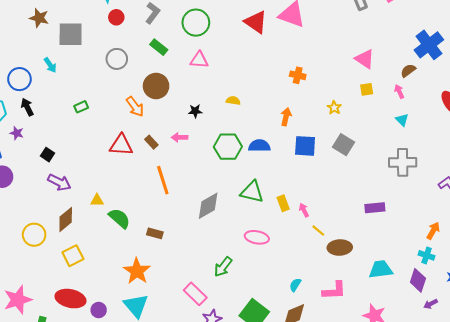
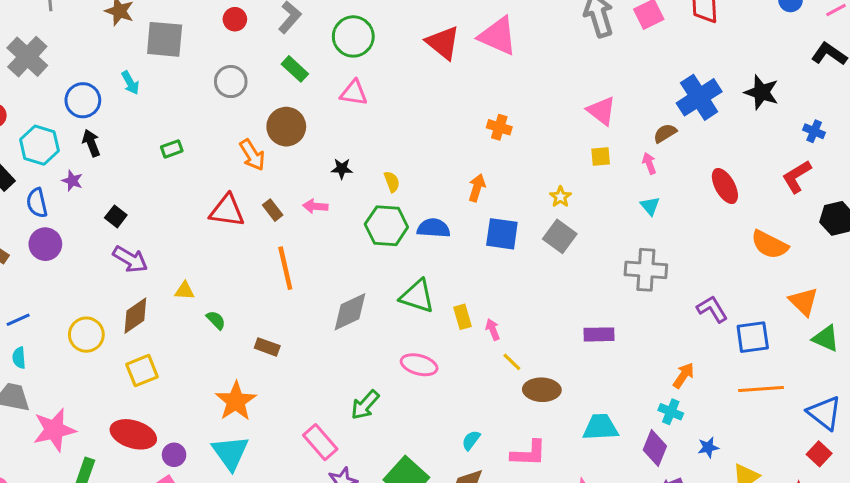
yellow semicircle: (233, 101) -> (392, 182), moved, turned 56
yellow star: (334, 108) -> (560, 197), moved
green semicircle: (119, 218) -> (216, 320), size x0.6

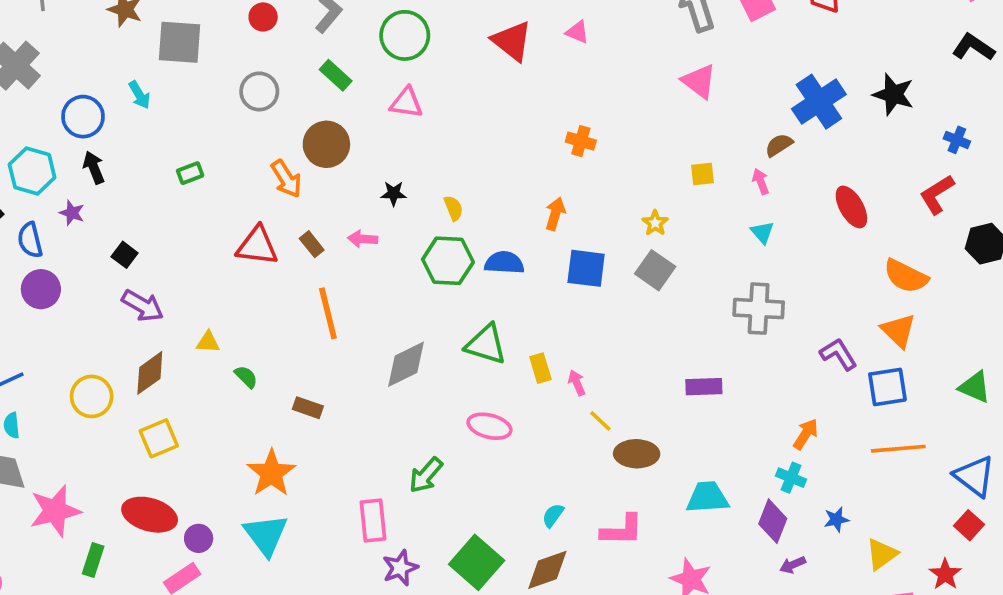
pink triangle: (498, 36) -> (577, 32), size x0.5
pink triangle: (601, 111) -> (699, 81), moved
orange triangle: (804, 301) -> (898, 331), moved
pink rectangle: (320, 442) -> (373, 520), turned 36

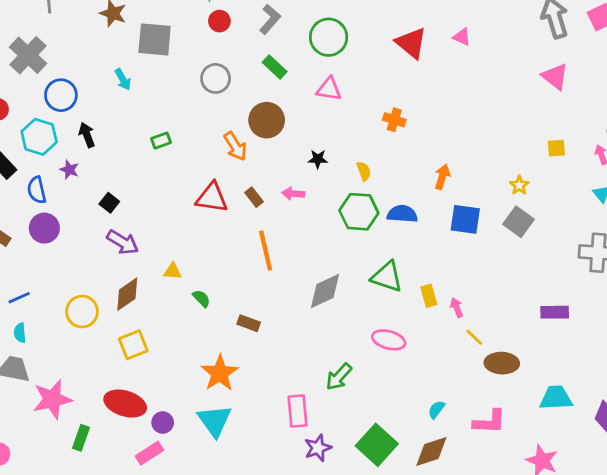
blue circle: (83, 117) -> (61, 95), moved
orange cross: (581, 141) -> (394, 120), moved

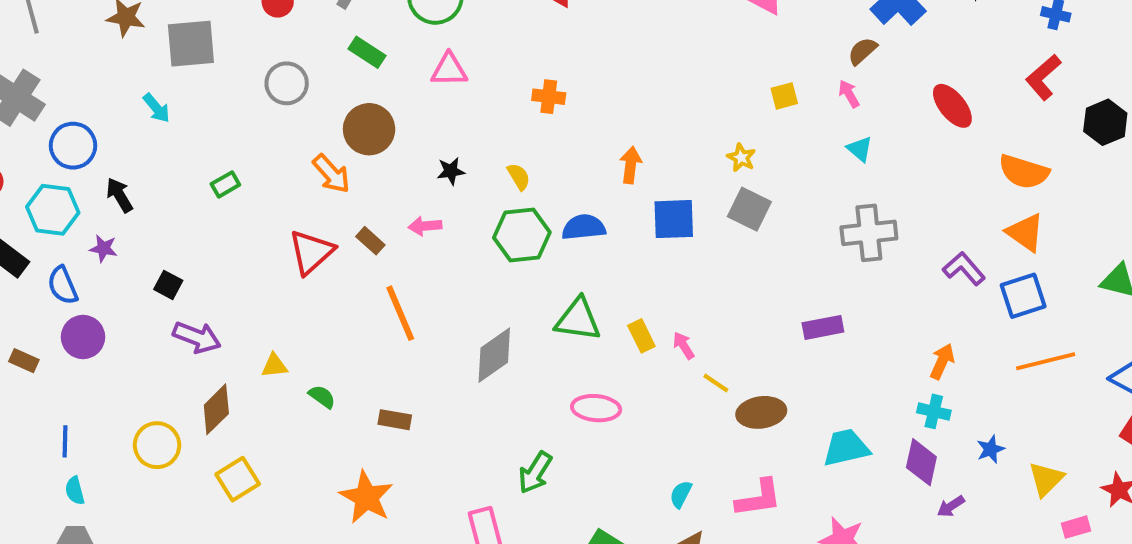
red triangle: (212, 198) -> (311, 252), turned -40
blue line: (19, 298) -> (65, 441), turned -55

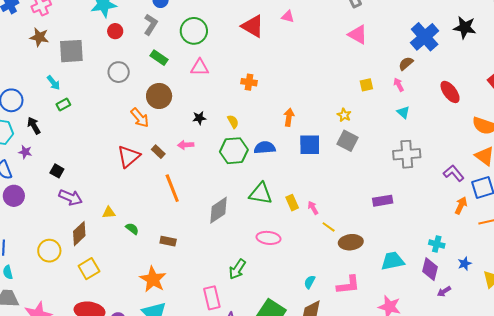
green rectangle: (225, 184) -> (63, 105), moved
orange arrow: (942, 361) -> (461, 206), moved

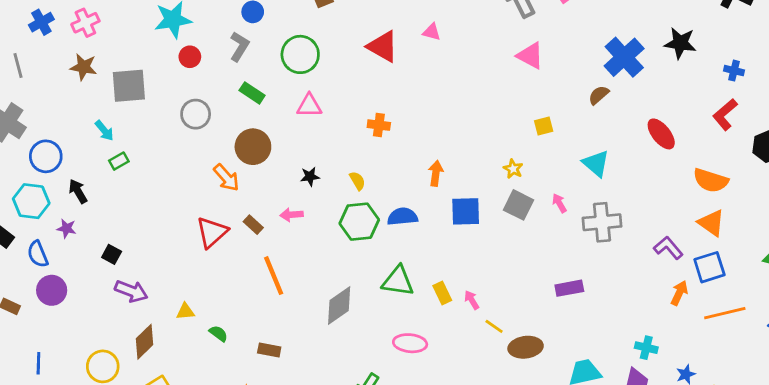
pink arrow: (399, 85) -> (559, 203), moved
cyan triangle: (403, 112) -> (596, 164), size x1.5

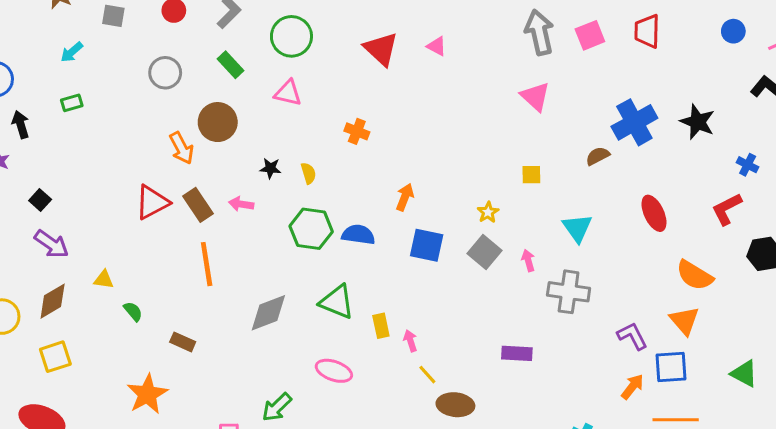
gray square: (129, 86) -> (113, 16), moved, size x0.6
cyan arrow: (104, 131) -> (72, 52), moved, turned 75
yellow semicircle: (357, 181) -> (308, 173), moved
brown rectangle: (253, 225) -> (198, 205), size x1.5

